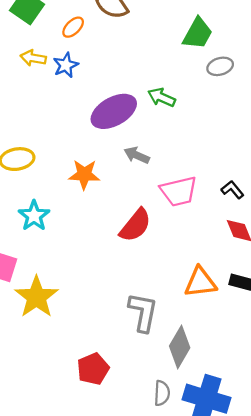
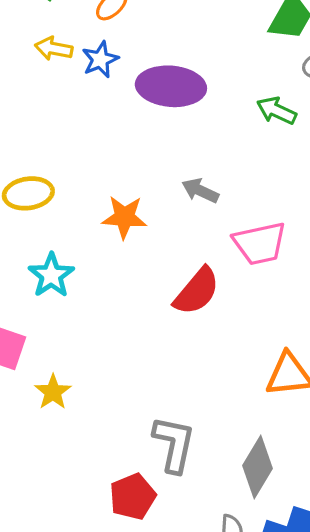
green arrow: (162, 97) -> (276, 111), moved
purple ellipse: (114, 111) -> (171, 86), moved, turned 33
yellow star: (36, 297) -> (53, 392), size x0.6
gray L-shape: (143, 312) -> (174, 444), moved

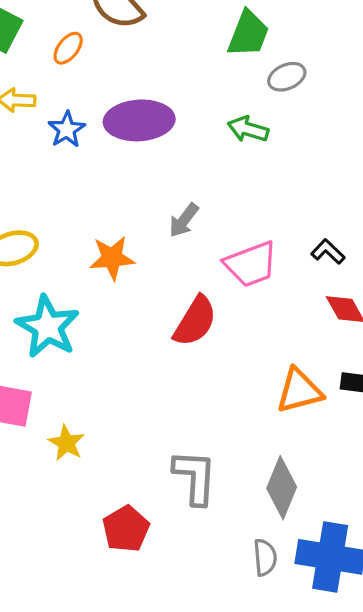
blue star: (100, 60) -> (67, 129), moved
gray arrow: (200, 191) -> (184, 220), turned -69
cyan star: (51, 275) -> (48, 327), size x1.4
red pentagon: (133, 497) -> (126, 529), moved

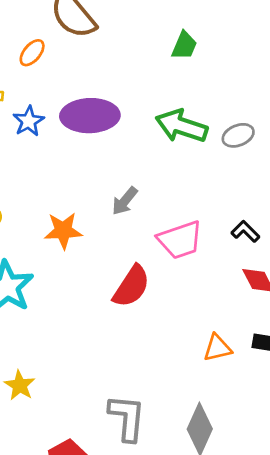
green trapezoid: (248, 34) -> (184, 46), size x0.7
gray ellipse: (287, 77) -> (238, 135), moved
green arrow: (248, 129) -> (181, 126), size x1.5
orange triangle: (299, 391) -> (217, 348), size x0.7

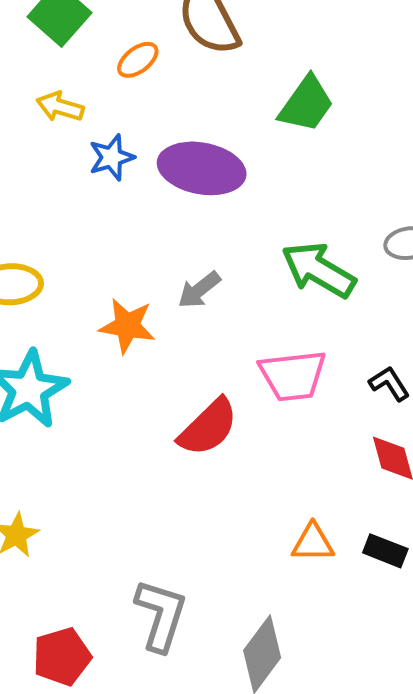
green trapezoid: (184, 46) -> (306, 104), moved, size x1.4
green arrow: (181, 126) -> (318, 270), moved
gray arrow: (125, 201) -> (199, 290), moved

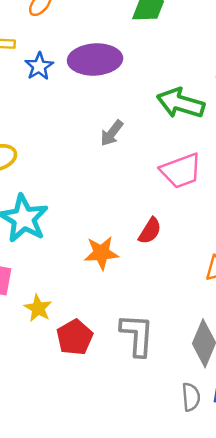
orange star: (127, 326) -> (101, 253), moved
red semicircle: (208, 427) -> (150, 231), moved, size x0.7
red pentagon: (62, 657) -> (75, 337), moved

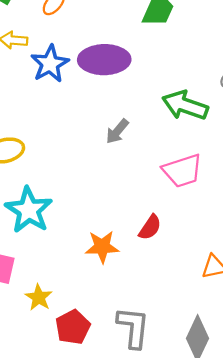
blue star: (39, 66) -> (50, 64), size x1.4

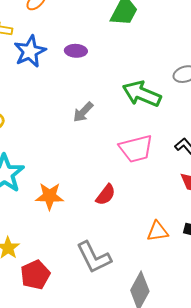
purple ellipse: (104, 60) -> (76, 51), size x0.5
orange star: (102, 247) -> (50, 196), moved
gray L-shape: (133, 327) -> (94, 257), moved, turned 144

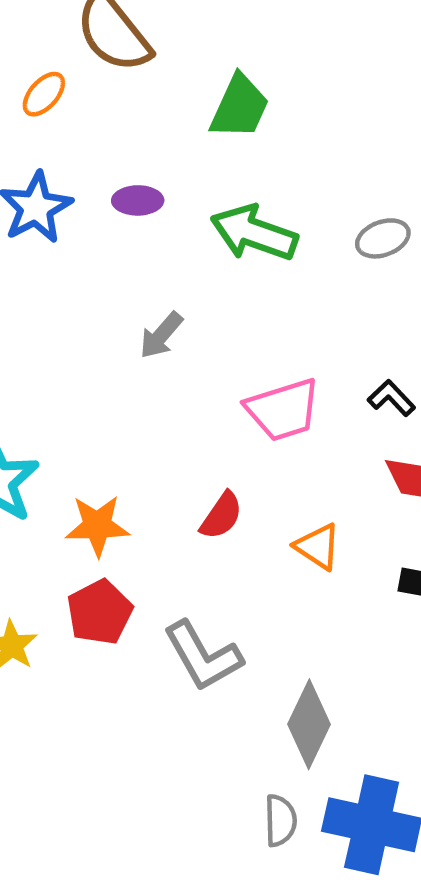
green arrow: (142, 94) -> (254, 233), moved
orange triangle: (158, 231) -> (318, 546), moved, turned 45
red pentagon: (35, 275) -> (100, 612), moved

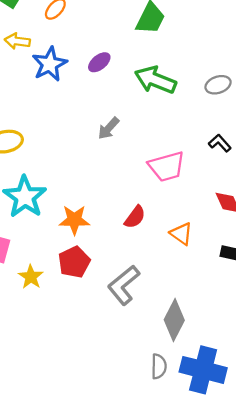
purple ellipse: (138, 200) -> (99, 62), turned -40
black L-shape: (391, 398) -> (220, 143), moved
gray L-shape: (203, 656) -> (124, 285), turned 78

